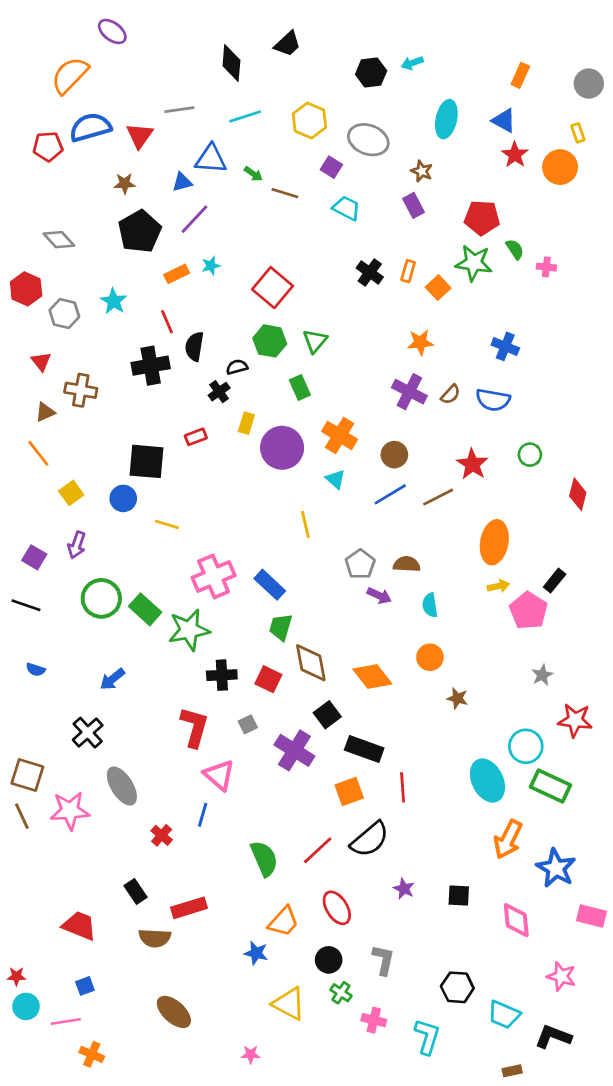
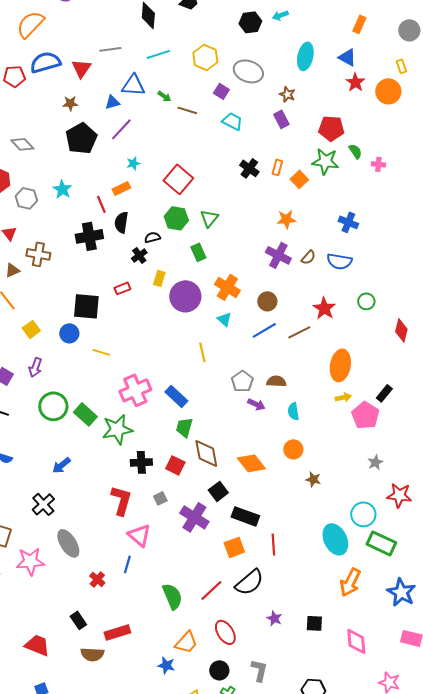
orange rectangle: (177, 274) -> (121, 188), moved
blue star: (556, 868) -> (401, 592), moved

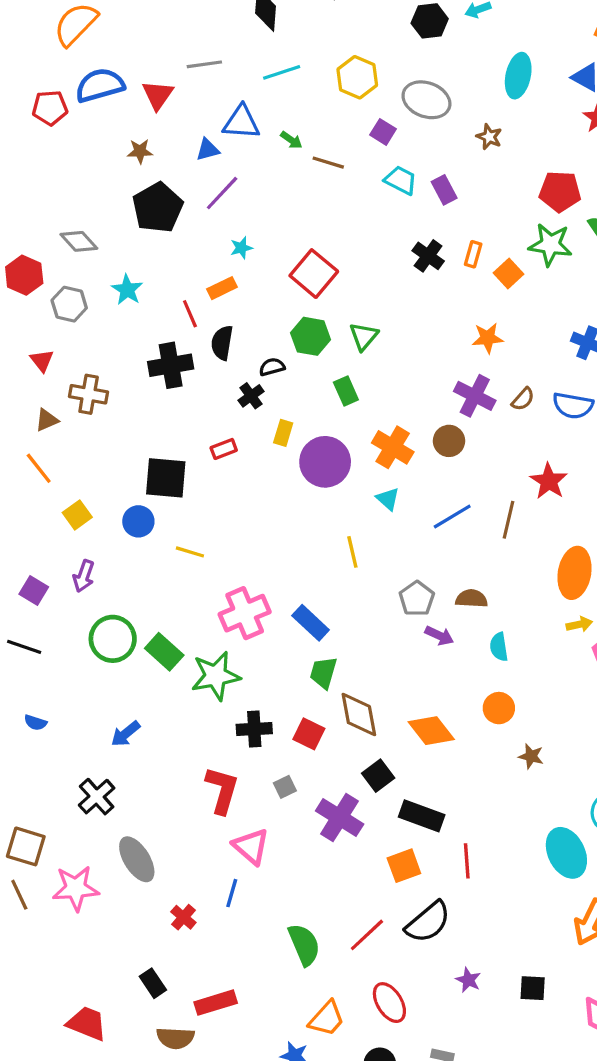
purple rectangle: (281, 119) -> (444, 190), moved
gray diamond: (22, 144) -> (79, 241), moved
brown circle: (267, 301) -> (449, 441), moved
brown line: (299, 332) -> (509, 520), turned -50

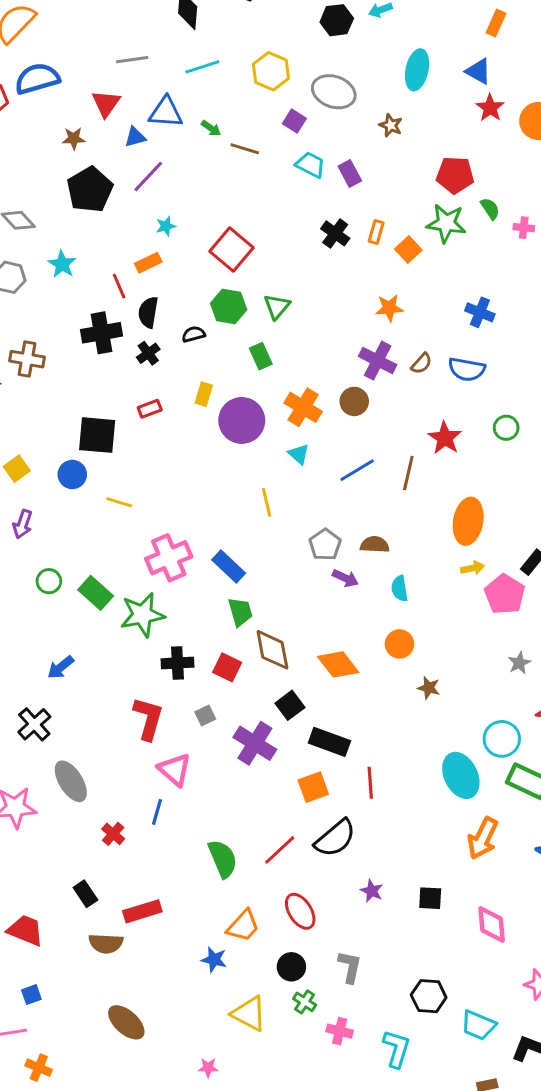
red triangle: (158, 95) -> (106, 103), moved
black cross: (251, 396) -> (148, 353), moved
green circle: (113, 639) -> (49, 581), size x0.6
green trapezoid: (323, 673) -> (240, 612), turned 148

